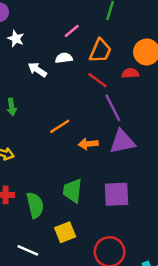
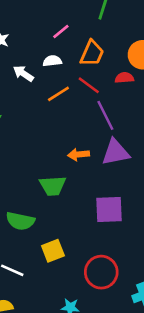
orange line: (60, 126) -> (58, 94), moved
green trapezoid: (72, 191) -> (53, 186), moved, turned -100
green semicircle: (35, 205) -> (20, 221), turned 115

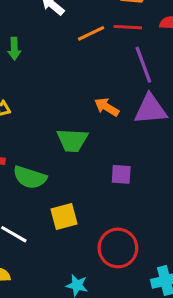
red line: (89, 85) -> (128, 27), turned -40
orange arrow: (78, 155) -> (107, 107), turned 30
purple square: (109, 210) -> (121, 174), moved, size x0.6

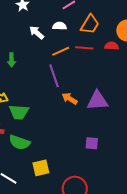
purple line: (143, 65) -> (54, 76), moved
green trapezoid: (72, 140) -> (19, 112), moved
purple square: (121, 174) -> (92, 143), moved

